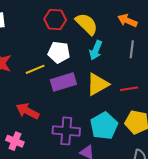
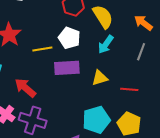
yellow triangle: (98, 84) -> (100, 78), size x0.7
purple cross: (66, 131) -> (33, 120), moved

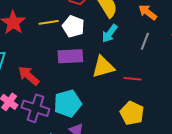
yellow line: (42, 49) -> (49, 22), moved
yellow triangle: (100, 78) -> (103, 67), size x1.4
cyan pentagon: (96, 120) -> (68, 103), moved

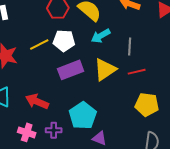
cyan arrow: (110, 33) -> (101, 36), turned 42
gray line: (145, 41) -> (130, 47), moved
purple cross: (35, 108) -> (54, 130), size x0.6

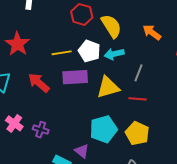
white pentagon: (64, 41) -> (89, 51), moved
yellow line: (39, 44) -> (62, 53), moved
red arrow: (37, 101) -> (39, 83), moved
cyan pentagon: (83, 116) -> (103, 129), moved

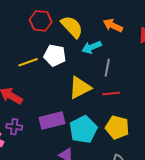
cyan arrow: (114, 54) -> (92, 47), moved
purple rectangle: (75, 77) -> (52, 121), moved
purple cross: (41, 130) -> (14, 127), moved

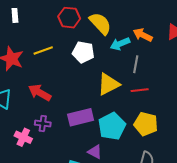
orange arrow: (113, 25) -> (143, 35), moved
yellow line: (28, 62) -> (43, 51), moved

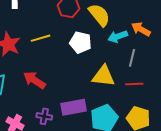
yellow triangle: (108, 84) -> (103, 76), turned 30
purple cross: (43, 124) -> (44, 116), moved

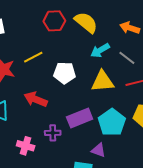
cyan arrow: (118, 36) -> (100, 50), moved
white pentagon: (80, 42) -> (64, 73), moved
gray line: (132, 58) -> (127, 58), turned -54

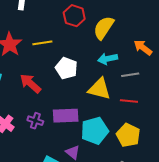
yellow semicircle: (86, 22) -> (104, 28), turned -115
gray line: (127, 58) -> (130, 75), turned -66

